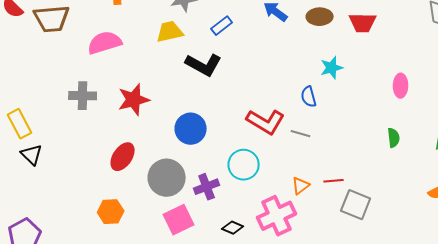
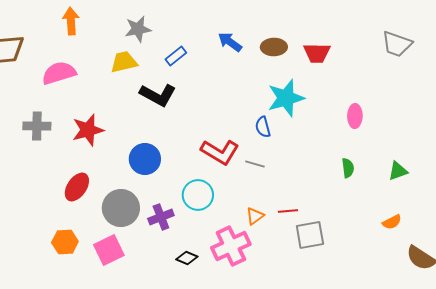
cyan star: (332, 68) -> (286, 98), size x1.6
gray square: (356, 205) -> (310, 235), turned -32
pink square: (179, 220) -> (109, 250), moved

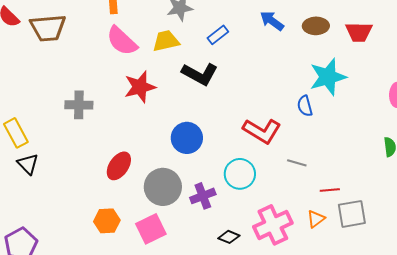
pink semicircle: (59, 73) -> (122, 41), moved, turned -120
red star: (88, 130) -> (140, 87), moved
gray line: (255, 164) -> (297, 163), moved
orange triangle: (255, 216) -> (316, 219), moved

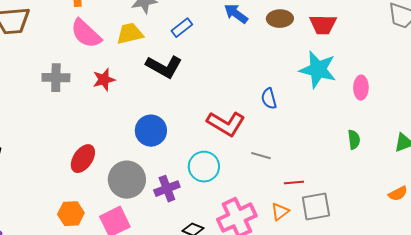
cyan star: (328, 77) -> (318, 70), moved, turned 30
red star: (140, 87) -> (104, 80), size x0.7
gray cross: (79, 105) -> (56, 78), moved

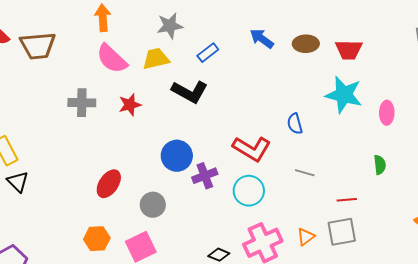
gray line: (261, 156) -> (305, 173), moved
cyan circle: (204, 167) -> (249, 191), moved
gray circle: (127, 180) -> (153, 205), size x0.7
red line: (294, 183) -> (347, 200), moved
purple cross: (167, 189) -> (205, 176), moved

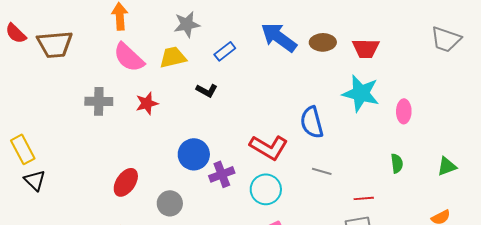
blue arrow: (262, 39) -> (279, 37), size x1.5
black L-shape: (190, 92) -> (207, 90), size x0.6
blue semicircle: (295, 124) -> (312, 122), size x1.5

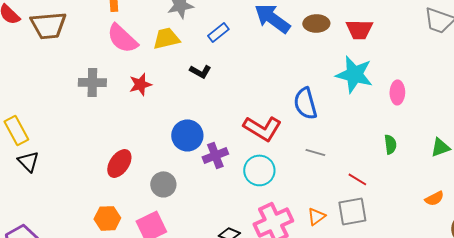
red line: (364, 198) -> (357, 179), turned 36

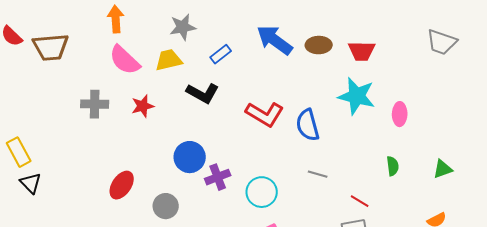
black L-shape: (200, 71) -> (203, 93), size x1.5
red L-shape: (262, 128) -> (265, 114), moved

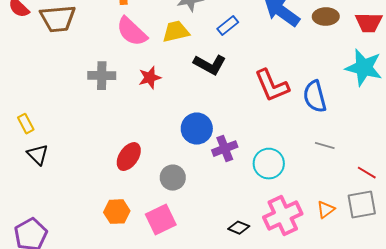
red L-shape: (265, 114) -> (272, 86), turned 36
yellow rectangle: (19, 152) -> (26, 124), size x0.7

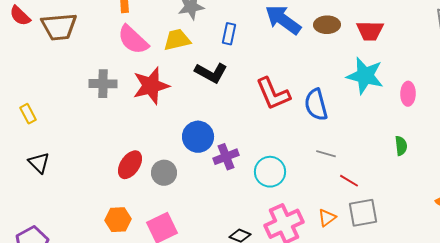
blue rectangle: (228, 26) -> (229, 34), turned -40
red star: (150, 78) -> (151, 86), size x1.6
yellow rectangle: (26, 124) -> (28, 114), moved
red line: (367, 173) -> (349, 181), moved
gray circle: (173, 178) -> (164, 173), moved

